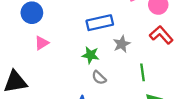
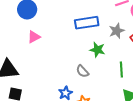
gray star: (122, 44) -> (117, 31), moved
green star: (91, 55) -> (97, 50), moved

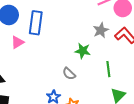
blue rectangle: (87, 23) -> (36, 23), moved, turned -70

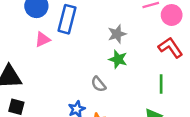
gray star: (101, 30) -> (117, 34), moved
green line: (108, 69) -> (161, 84), moved

